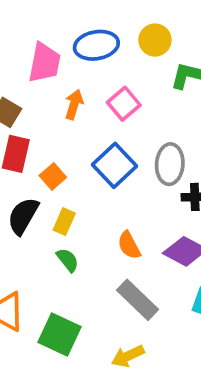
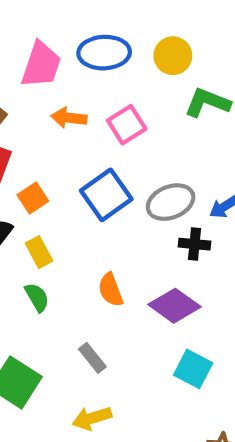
orange arrow: (74, 104) -> (69, 118), turned -108
gray ellipse: (170, 164) -> (171, 202), turned 57
yellow rectangle: (64, 222) -> (39, 252), turned -60
gray rectangle: (138, 300) -> (92, 358), moved, size x0.6

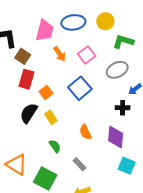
orange arrow: (69, 118) -> (60, 54), turned -126
gray ellipse: (171, 202) -> (117, 70), moved
green semicircle: (37, 297) -> (55, 146), moved
purple diamond: (174, 306) -> (116, 137), turned 65

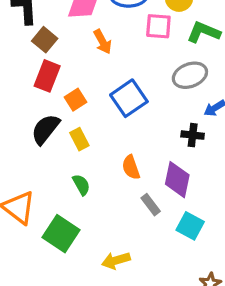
pink square: (87, 55) -> (158, 26), moved, turned 36
gray rectangle: (80, 164) -> (151, 205), moved

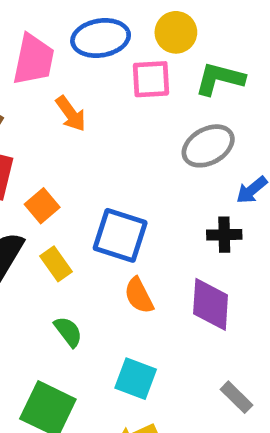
blue square: (129, 98) -> (120, 235), moved, turned -30
gray rectangle: (151, 205) -> (236, 397), moved
cyan square: (190, 226) -> (136, 379), moved

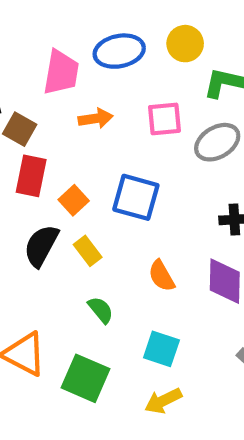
pink square: (151, 79) -> (164, 119), moved
orange arrow: (71, 114) -> (96, 118), turned -60
blue square: (120, 235) -> (136, 197), moved

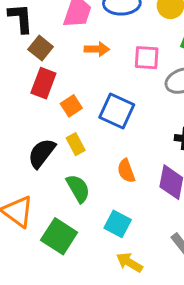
black semicircle: (41, 246) -> (42, 153), moved
green semicircle: (101, 310) -> (78, 188), size x1.4
yellow arrow: (163, 401) -> (129, 262), moved, turned 48

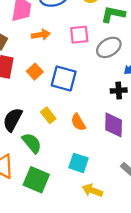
orange square: (71, 106) -> (35, 72), moved
yellow rectangle: (76, 144) -> (48, 115), moved
green semicircle: (78, 188) -> (32, 143), moved

